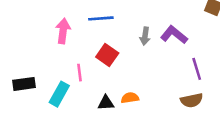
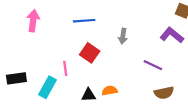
pink arrow: (63, 31) -> (33, 21), moved
purple L-shape: (174, 35) -> (172, 35), moved
purple line: (197, 69) -> (153, 65), moved, turned -48

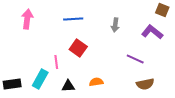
gray arrow: (123, 36) -> (115, 25), moved
black rectangle: (16, 78) -> (12, 84), moved
black triangle: (89, 95) -> (68, 86), moved

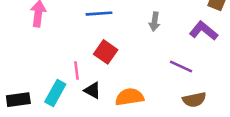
orange semicircle: (96, 82) -> (129, 97), size x1.5
black triangle: (68, 86) -> (92, 90), moved, turned 32

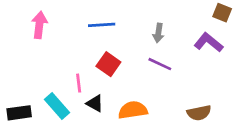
purple line: (181, 67) -> (160, 64), moved
cyan rectangle: (55, 93) -> (57, 106), turned -70

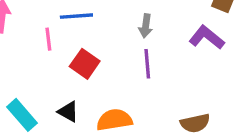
purple line: (160, 64) -> (147, 64), turned 60
pink line: (79, 83) -> (48, 39), moved

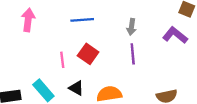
pink line: (48, 39) -> (62, 60), moved

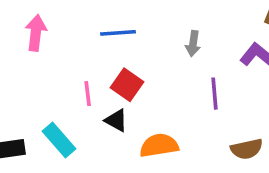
purple line: (133, 54) -> (214, 94), moved
black triangle: (76, 88) -> (116, 120), moved

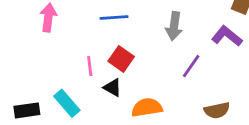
gray arrow: (193, 44) -> (174, 26), size x1.4
purple line: (214, 94) -> (191, 66), turned 40

